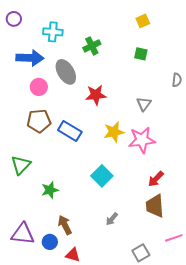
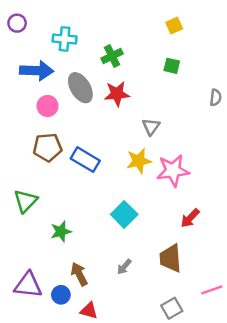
red star: (96, 95) -> (117, 94), moved
gray triangle: (144, 104) -> (151, 127), moved
brown trapezoid: (155, 206) -> (171, 258), moved
gray arrow: (112, 219) -> (124, 267), moved

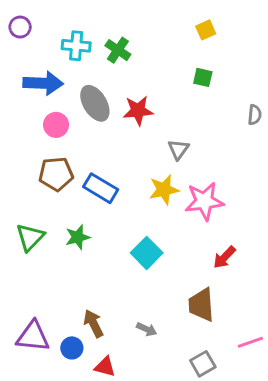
green cross: (112, 56) -> (118, 50), moved, turned -30
green star: (61, 231) -> (78, 237), moved
gray arrow: (124, 267) -> (147, 329), moved, turned -105

